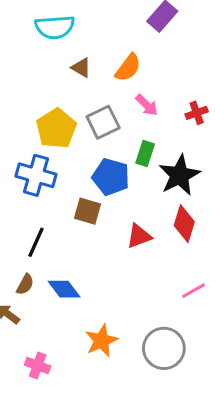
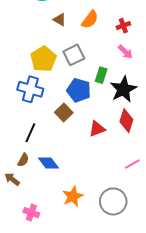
pink arrow: (147, 105) -> (125, 52), moved
red cross: (197, 113) -> (123, 26), moved
brown square: (87, 211) -> (64, 113), turned 30

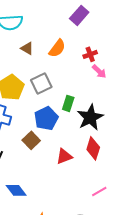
pink arrow: (125, 52) -> (99, 71), moved
blue pentagon: (79, 90) -> (46, 118), turned 30

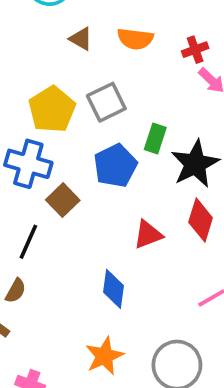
orange semicircle: (57, 48) -> (135, 39), turned 60
brown square: (31, 140) -> (63, 200), moved
blue diamond: (16, 190) -> (114, 289), moved, turned 45

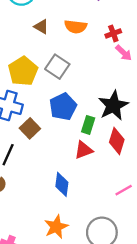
gray square: (106, 102) -> (57, 67), turned -30
green rectangle: (155, 138) -> (88, 125), moved

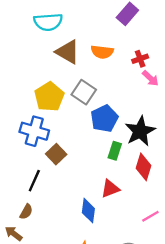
brown triangle: (41, 27) -> (68, 52), size x1.6
blue pentagon: (63, 107) -> (104, 119), moved
red triangle: (84, 150) -> (110, 189), moved

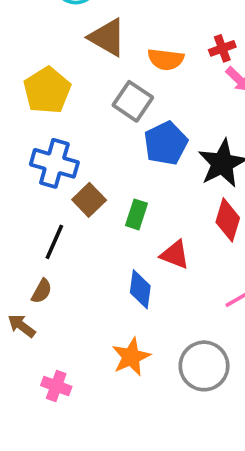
orange semicircle: (102, 52) -> (166, 59), moved
yellow pentagon: (49, 97) -> (47, 90), moved
green rectangle: (115, 151) -> (137, 214), moved
red triangle: (110, 189) -> (175, 255), turned 42

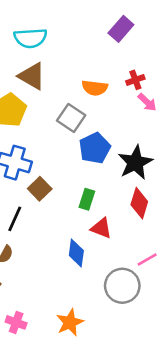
brown triangle: (107, 37) -> (32, 76), moved
green rectangle: (137, 214) -> (87, 199), moved
orange star: (131, 357) -> (70, 322), moved
gray circle: (204, 366) -> (122, 286), moved

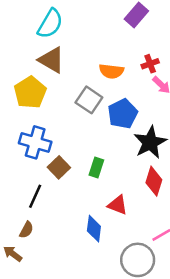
cyan semicircle: (30, 38) -> (50, 24), turned -56
blue pentagon: (95, 148) -> (123, 114), moved
green rectangle: (87, 199) -> (96, 167), moved

